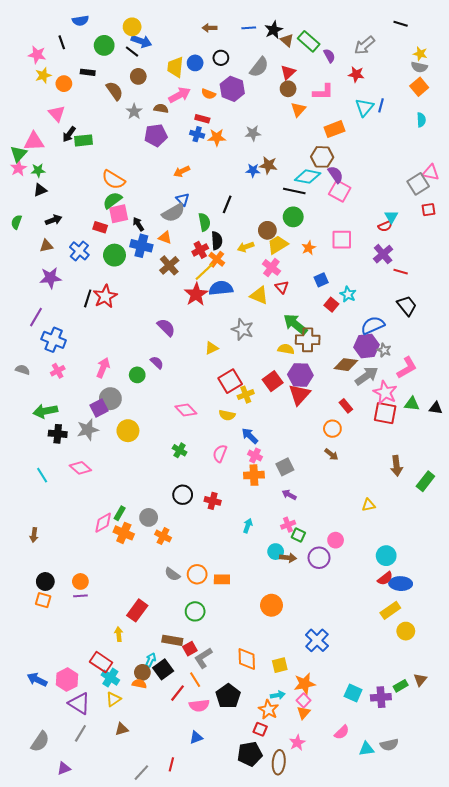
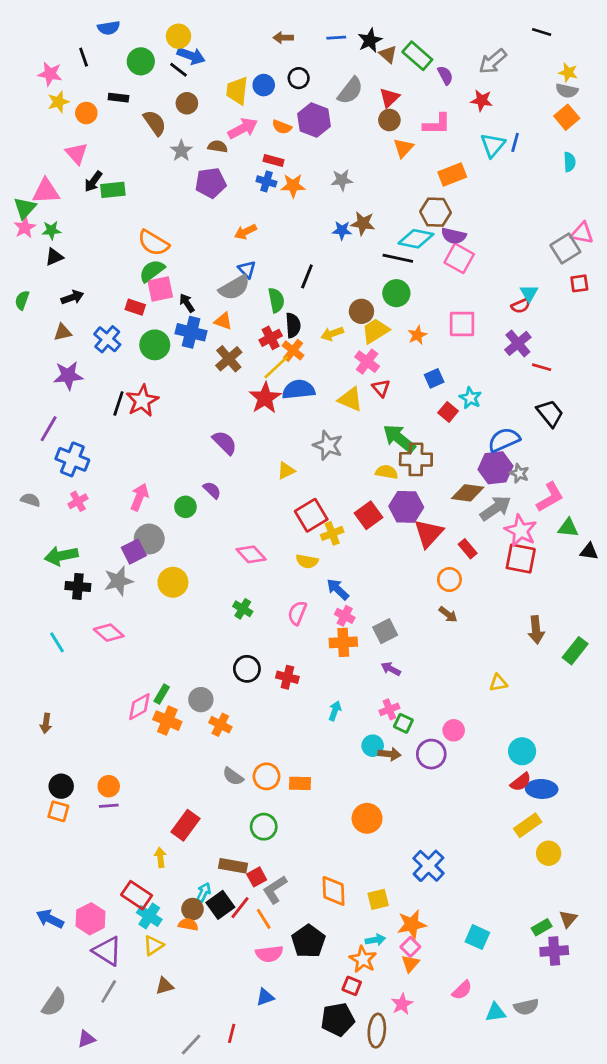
purple semicircle: (336, 175) -> (454, 236), turned 138
red triangle: (299, 395) -> (428, 533), moved
green triangle: (412, 404) -> (568, 528), moved
red line: (178, 693) -> (240, 908), moved
purple cross: (381, 697) -> (554, 951), moved

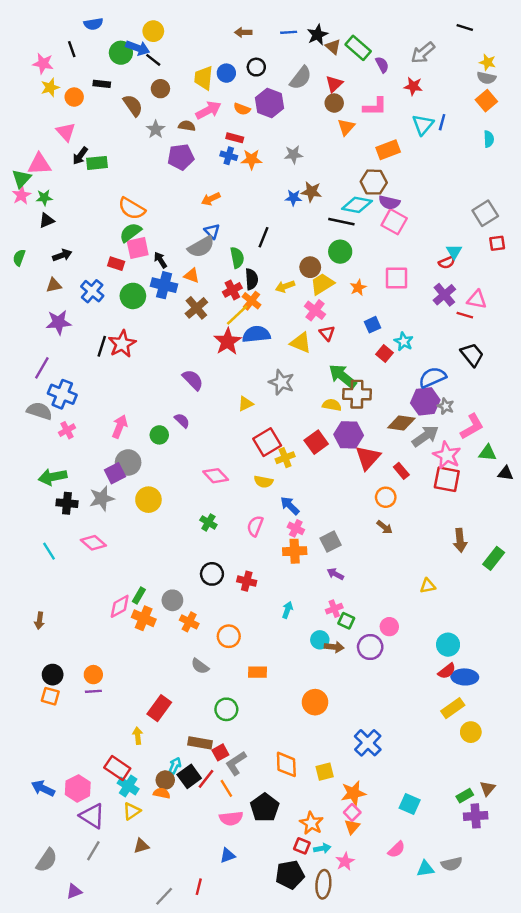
blue arrow: (191, 56) -> (138, 48), moved
pink triangle: (582, 233) -> (477, 300), moved
gray semicircle: (30, 500) -> (39, 411), moved, size x1.5
orange circle: (266, 776) -> (229, 636), moved
cyan arrow: (375, 940) -> (322, 848), moved

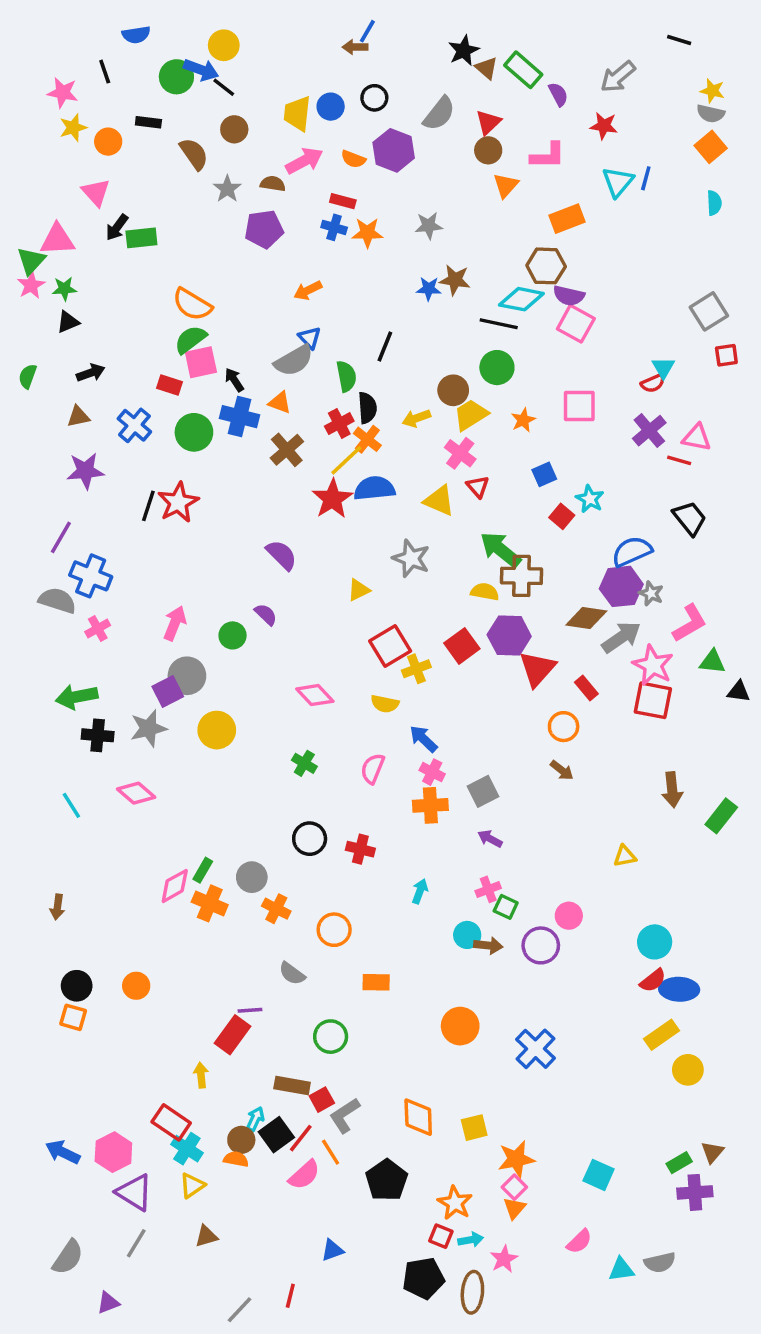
blue line: (289, 32) -> (367, 31), moved, turned -56
purple line: (93, 691) -> (250, 1010), moved
blue cross: (368, 743) -> (535, 1049), moved
pink semicircle: (231, 818) -> (304, 1175), moved, turned -35

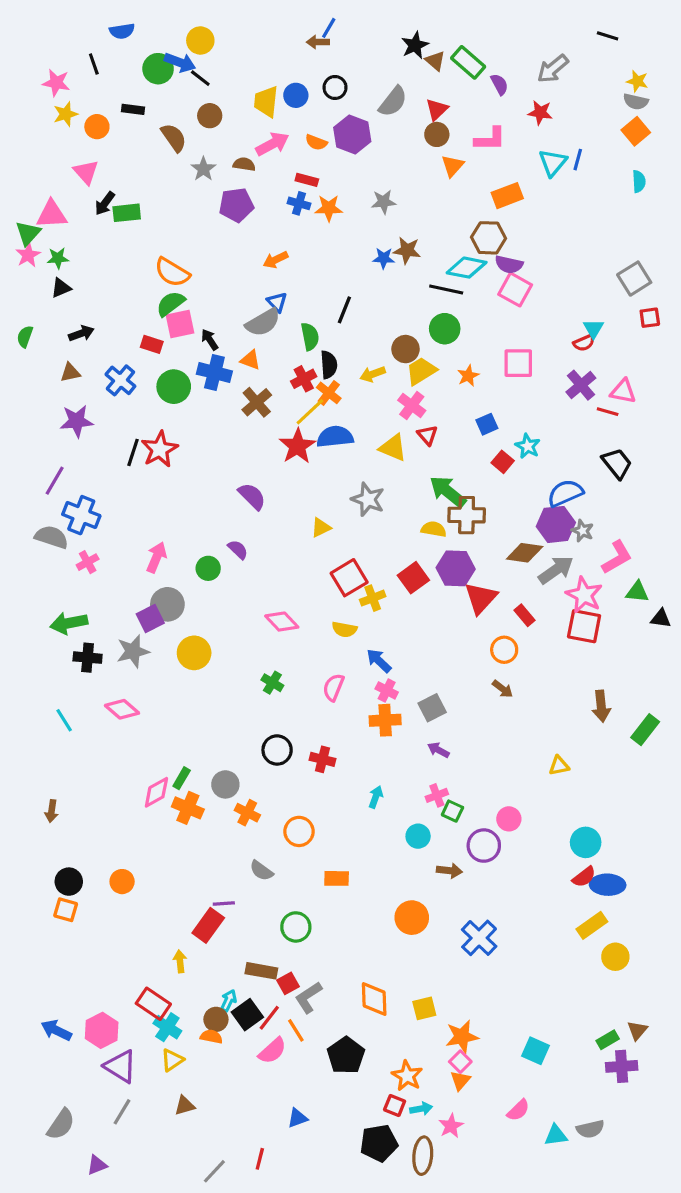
brown arrow: (488, 945) -> (449, 871), moved

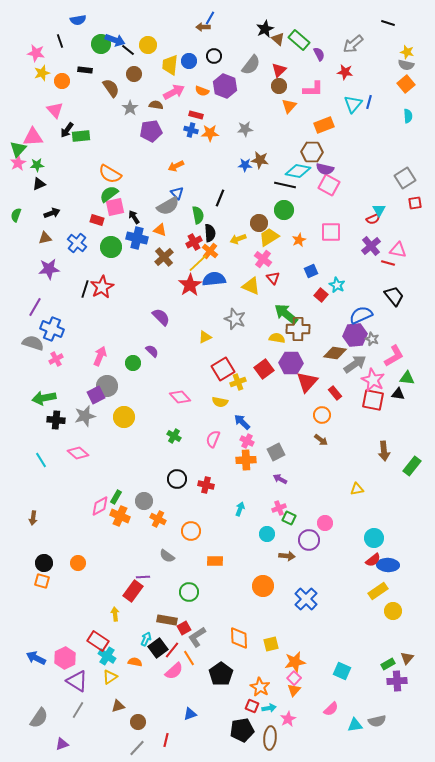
yellow circle: (200, 40) -> (148, 45), moved
black triangle: (661, 618) -> (398, 394), moved
brown circle: (216, 1019) -> (138, 722), moved

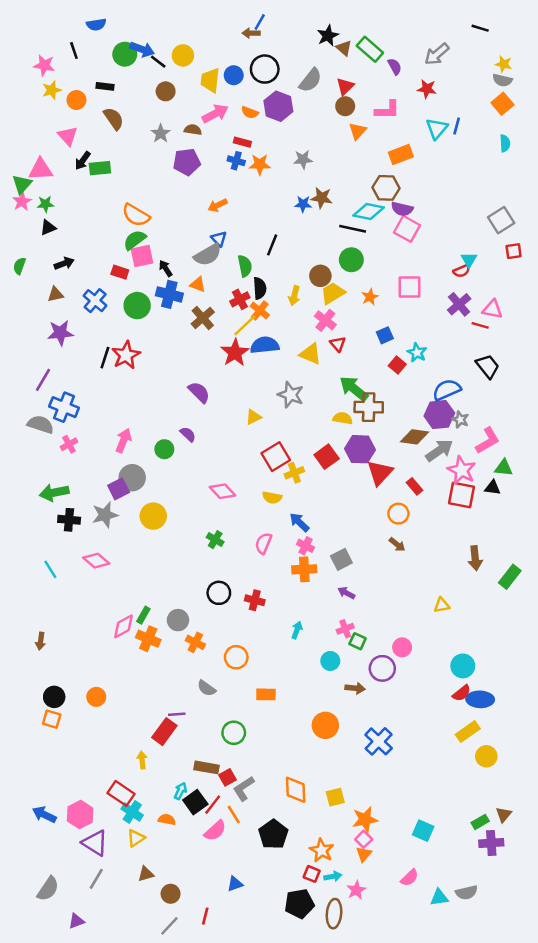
black circle: (214, 56) -> (265, 69), size x1.5
brown semicircle: (111, 88) -> (114, 119), moved
yellow arrow: (238, 239) -> (294, 296), turned -56

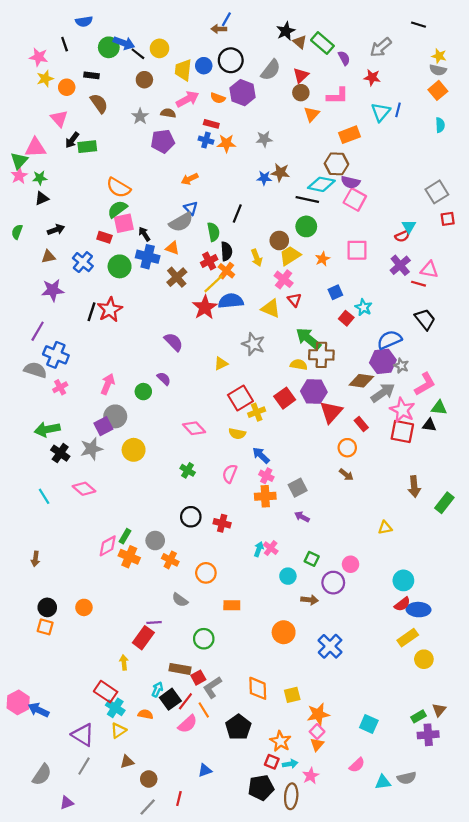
yellow arrow: (294, 296) -> (257, 258), turned -35
black cross: (69, 520) -> (60, 453), turned 30
pink cross: (345, 629) -> (271, 548), moved, turned -32
pink hexagon: (80, 815) -> (18, 702), moved

